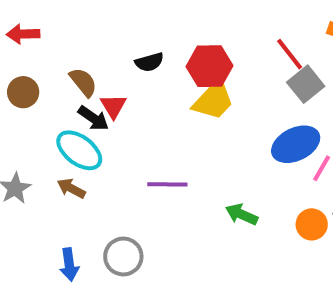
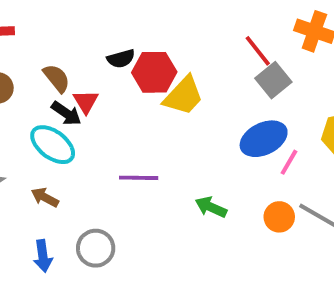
red hexagon: (209, 66) -> (154, 72), moved
brown arrow: (71, 188) -> (45, 197), moved

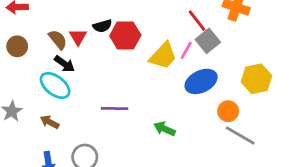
yellow trapezoid: (184, 96) -> (163, 56), moved
red triangle: (86, 102) -> (78, 37), moved
pink line: (289, 162) -> (186, 50), moved
orange circle: (279, 217) -> (228, 111), moved

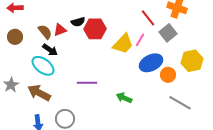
red triangle: (78, 37) -> (60, 30), turned 40
gray square: (208, 41) -> (168, 33), moved
orange circle: (228, 111) -> (168, 75), moved
brown arrow: (50, 122) -> (39, 93), size x1.6

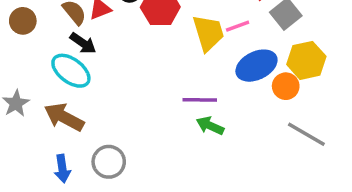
pink line: (140, 40) -> (238, 26), turned 40
yellow trapezoid: (123, 44) -> (208, 33), turned -60
yellow hexagon: (192, 61) -> (306, 60), moved
purple line: (87, 83) -> (200, 100), moved

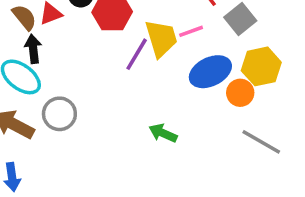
black arrow: (83, 43) -> (33, 49), turned -132
purple line: (200, 100) -> (137, 54), moved, turned -60
gray circle: (109, 162) -> (59, 114), moved

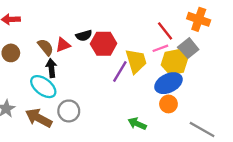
pink line: (191, 31) -> (160, 48), moved
yellow hexagon: (261, 66) -> (174, 62), moved
orange circle: (240, 93) -> (168, 104), moved

